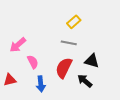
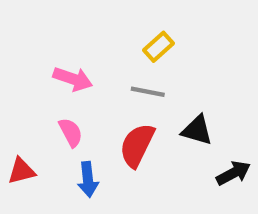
pink arrow: (18, 45) -> (73, 79), moved, turned -120
black arrow: (85, 81) -> (233, 173), moved, turned 112

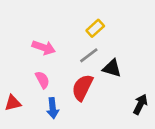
gray line: (148, 92) -> (89, 55), turned -48
black triangle: (197, 130) -> (112, 68), moved
black arrow: (233, 173) -> (140, 104), turned -36

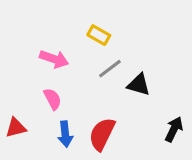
yellow rectangle: (95, 28) -> (99, 35), moved, turned 72
red semicircle: (82, 88) -> (102, 134), moved

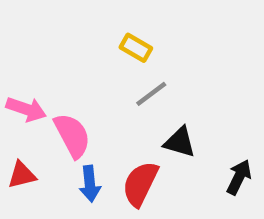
pink arrow: (54, 59) -> (26, 109), moved
black triangle: (139, 85) -> (180, 142), moved
pink semicircle: (53, 99) -> (72, 136), size x1.5

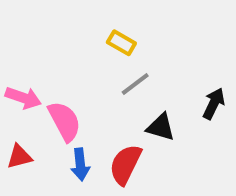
black arrow: (239, 177) -> (214, 104), moved

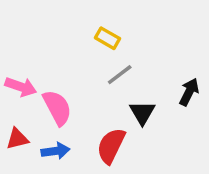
black triangle: (161, 127) -> (142, 113), turned 44
blue arrow: (80, 164) -> (56, 151), moved, turned -92

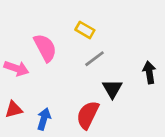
black arrow: (189, 92) -> (149, 72), turned -35
pink semicircle: (57, 108) -> (45, 48), moved
blue arrow: (56, 151) -> (44, 119), turned -65

